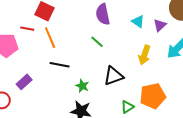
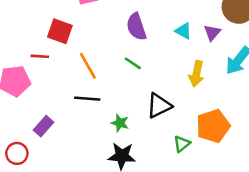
orange line: (50, 38) -> (88, 66), moved

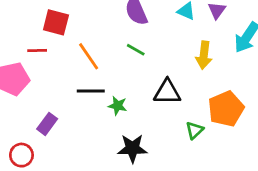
black triangle: (159, 106) -> (167, 92), turned 32
green star: (120, 123) -> (118, 106), moved

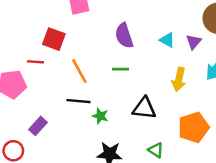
green line: (136, 50) -> (121, 69), turned -35
green triangle: (194, 130) -> (156, 150), moved, turned -49

